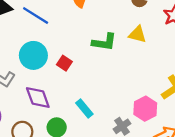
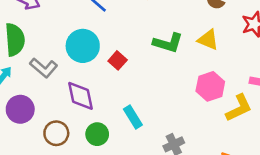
pink hexagon: (145, 109) -> (210, 86), moved

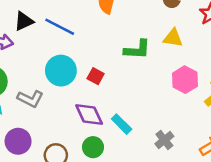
purple diamond: (80, 96) -> (89, 115), moved

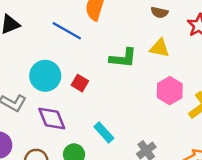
blue line: (60, 27) -> (67, 31), moved
purple diamond: (89, 115) -> (52, 119), moved

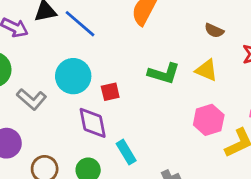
blue line: (67, 31) -> (80, 24), moved
red square: (80, 83) -> (110, 92), turned 35
purple diamond: (52, 119) -> (93, 123), moved

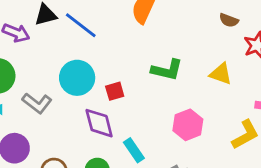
brown semicircle: (214, 31) -> (229, 20), moved
yellow triangle: (207, 70) -> (221, 74), moved
pink hexagon: (209, 120) -> (188, 125), moved

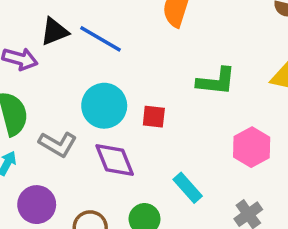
red square: (115, 91) -> (154, 117), turned 30
purple diamond: (99, 123) -> (115, 160), moved

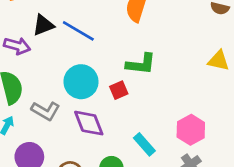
green L-shape: (216, 81) -> (141, 64), moved
red square: (154, 117) -> (119, 90), turned -30
pink hexagon: (252, 147) -> (191, 130), moved

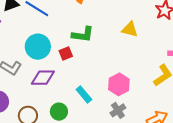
yellow triangle: (219, 61) -> (130, 29), moved
purple diamond: (89, 123) -> (43, 78), turned -70

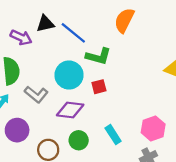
green L-shape: (83, 35) -> (98, 56), moved
green circle: (59, 112) -> (79, 140), moved

